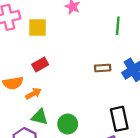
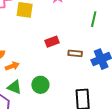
red rectangle: (40, 64) -> (52, 42), moved
green circle: (68, 124) -> (40, 85), moved

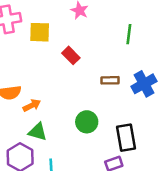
red rectangle: (52, 42) -> (71, 55), moved, turned 72
green circle: (40, 85) -> (87, 122), moved

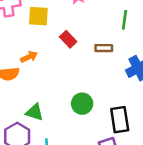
brown rectangle: (110, 80) -> (104, 48), moved
orange arrow: (32, 105) -> (29, 57), moved

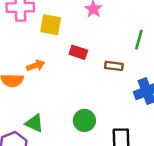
red rectangle: (68, 39) -> (78, 52), turned -35

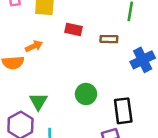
green triangle: (34, 123) -> (38, 101), turned 42

